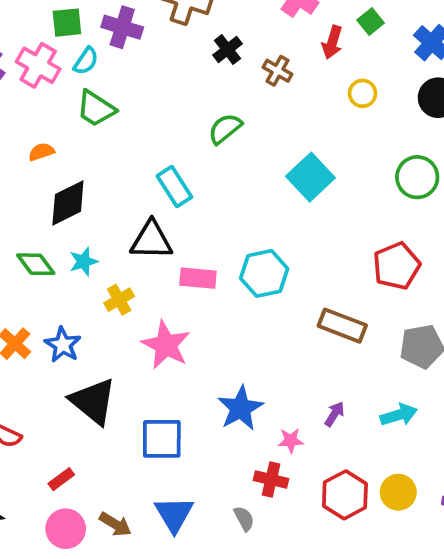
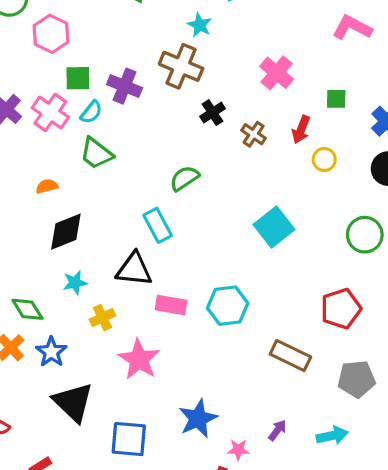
green square: (371, 21) -> (336, 99), turned 35
red arrow: (332, 42) -> (301, 130), moved
green semicircle: (225, 129) -> (184, 178), moved
green diamond: (36, 264) -> (27, 309), moved

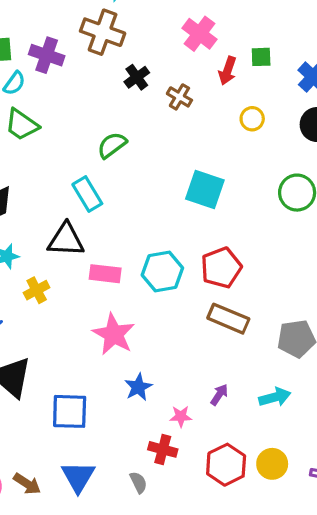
red arrow: (301, 130) -> (227, 71), moved
cyan square: (274, 227) -> (205, 190), turned -30
red pentagon: (341, 309) -> (221, 268), moved
pink star: (139, 359) -> (114, 334), moved
blue star: (198, 419) -> (138, 387), size x0.7

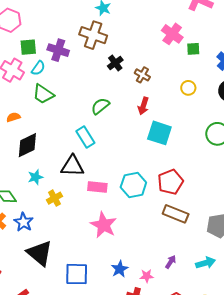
pink cross: (199, 34) -> (172, 34), moved
red arrow: (227, 71) -> (143, 106), moved
blue star: (138, 387) -> (120, 269), moved

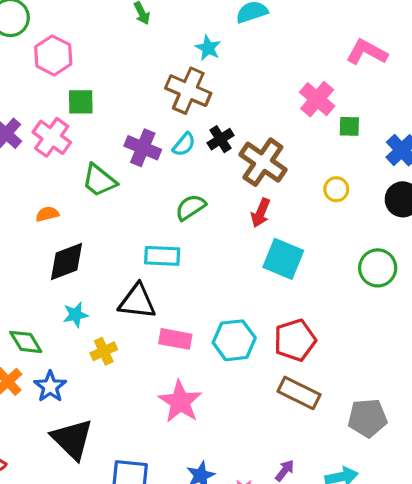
purple cross: (58, 50) -> (143, 148), moved
cyan semicircle: (38, 68) -> (184, 144), moved
brown cross: (142, 75) -> (263, 162), size x1.8
cyan rectangle: (85, 137) -> (162, 256), turned -60

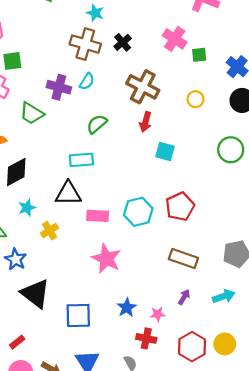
black cross: (221, 139) -> (123, 42), moved
cyan square: (283, 259) -> (165, 152), size x0.7
brown rectangle: (299, 393) -> (183, 259), moved

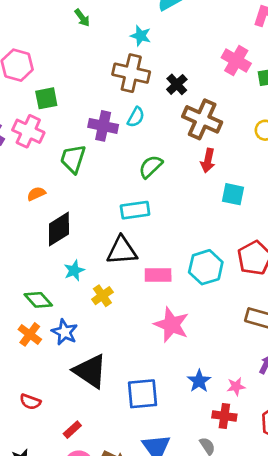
black cross: (123, 42) -> (177, 84), moved
green trapezoid: (32, 113) -> (73, 159), turned 80

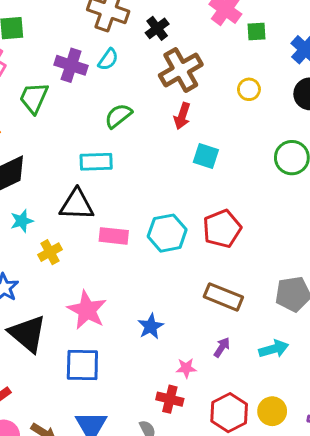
brown cross: (202, 119) -> (181, 70), turned 30
pink star: (172, 325) -> (87, 310), moved
blue star: (199, 381) -> (151, 326), moved

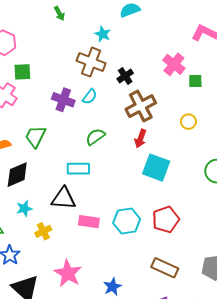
green trapezoid: (34, 98) -> (36, 136), moved
cyan square: (206, 156) -> (156, 168), size x1.5

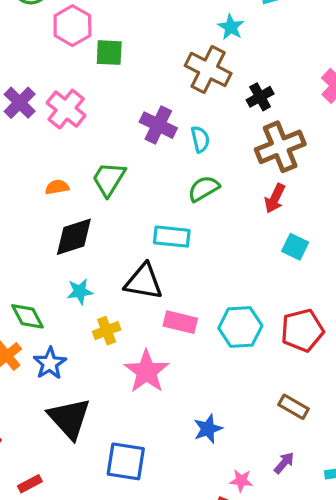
green square: (22, 72) -> (109, 53), moved
cyan semicircle: (90, 97) -> (200, 139), moved, turned -56
cyan square: (156, 168) -> (295, 247), size x0.6
brown rectangle: (165, 268) -> (294, 407), size x0.7
pink star: (68, 273) -> (147, 371), moved

